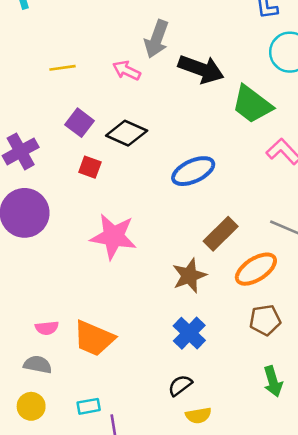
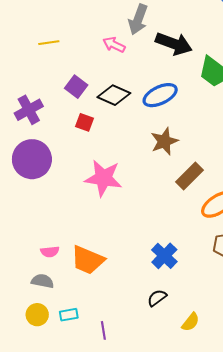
yellow line: (62, 68) -> (49, 43), moved
blue ellipse: (193, 171) -> (160, 95), moved
brown star: (189, 276) -> (164, 141), moved
cyan rectangle: (89, 406) -> (69, 315), moved
yellow semicircle: (198, 415) -> (191, 322), moved, turned -42

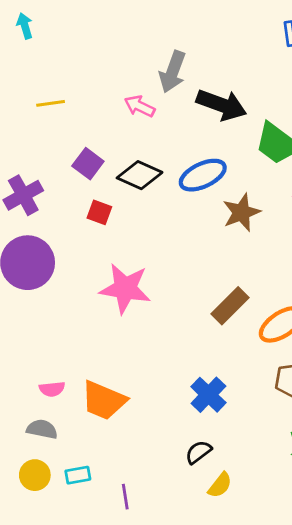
brown star: (164, 141) -> (241, 212), moved
brown rectangle: (190, 176) -> (230, 306), moved
yellow semicircle: (191, 322) -> (220, 485), moved

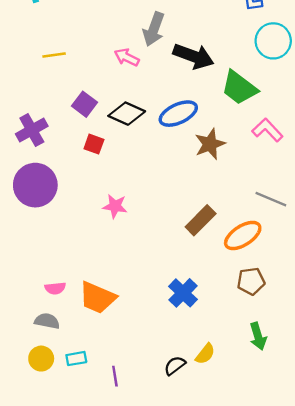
pink star: (125, 288) -> (115, 206), size x0.6
black semicircle: (198, 452) -> (175, 366), moved
yellow semicircle: (220, 485) -> (205, 354), moved

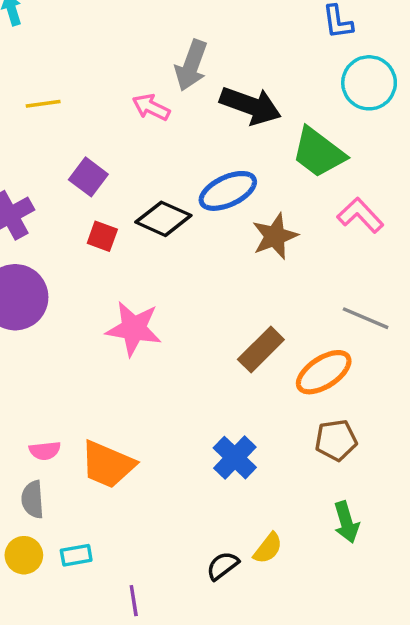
black diamond: (127, 114) -> (163, 219), moved
pink star: (115, 206) -> (134, 329), size x1.5
gray semicircle: (47, 321) -> (33, 499), turned -105
purple line: (115, 376) -> (134, 601), moved

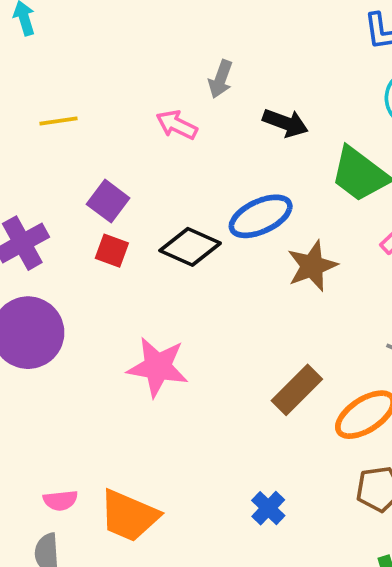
gray arrow: (191, 65) -> (221, 79), size x0.7
black arrow: (250, 105) -> (285, 123), size x0.7
red square: (102, 236) -> (112, 251), moved
blue cross: (235, 458) -> (268, 508), size x0.7

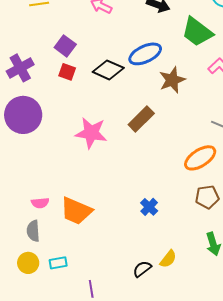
brown rectangle: (297, 390) -> (141, 119), moved

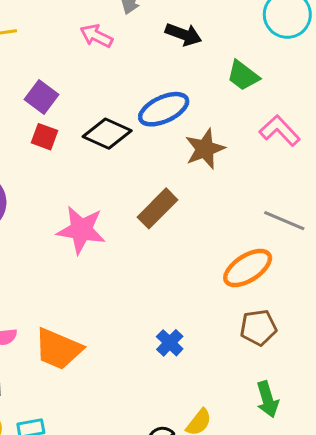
green trapezoid: (197, 32) -> (243, 76), size x0.7

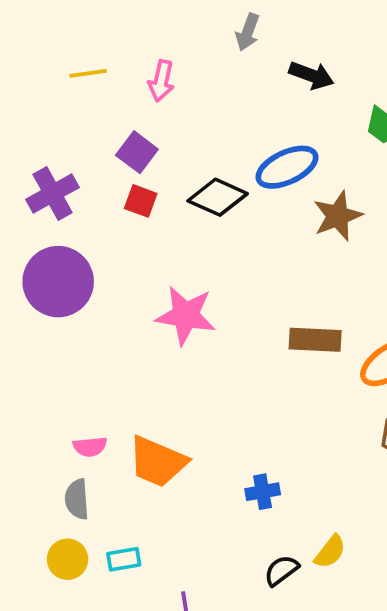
pink arrow: (96, 36) -> (161, 81), moved, turned -104
brown rectangle: (158, 208) -> (315, 340), moved, turned 48
blue cross: (170, 343) -> (263, 492), moved, turned 36

